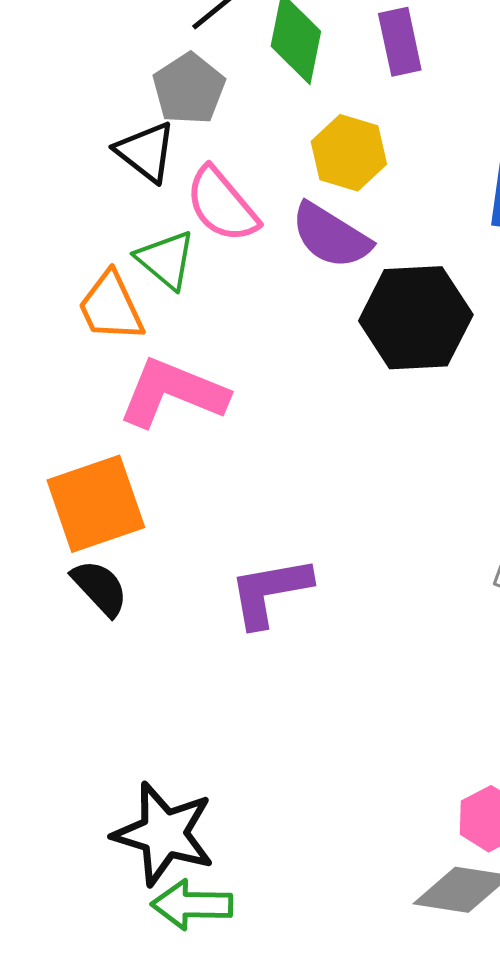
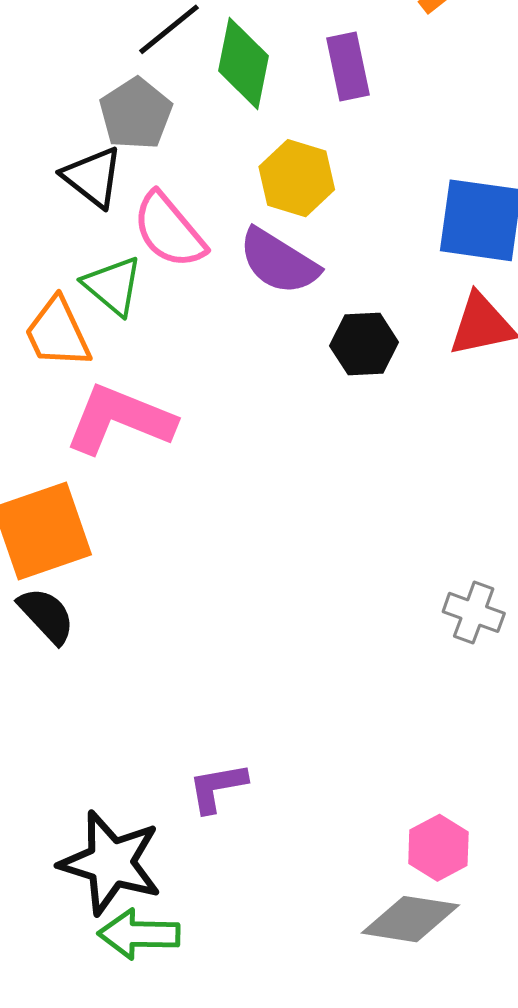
black hexagon: (416, 318) -> (364, 344), size x0.6
purple L-shape: (270, 592) -> (217, 787), moved, size x0.7

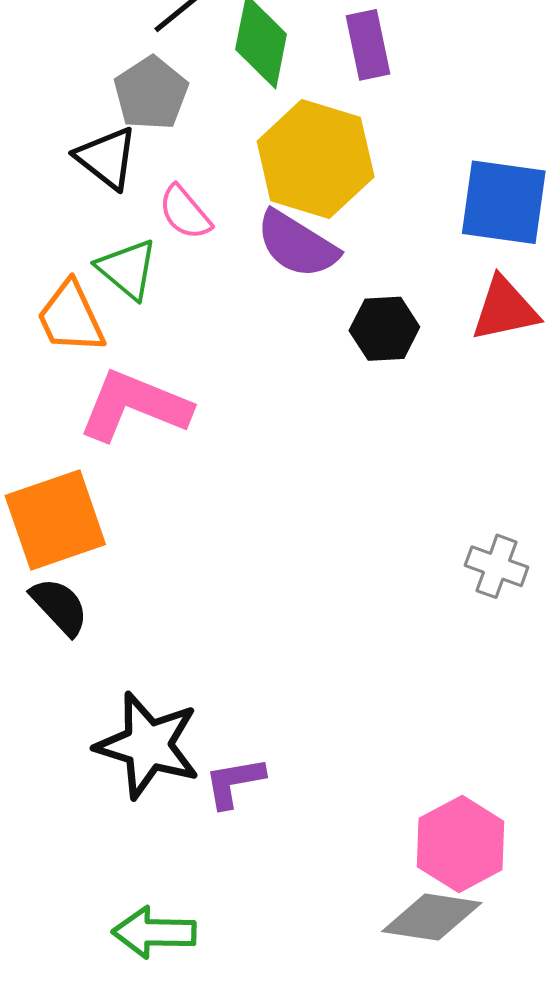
yellow hexagon: (297, 178) -> (316, 159), size x1.5
pink semicircle: (169, 230) -> (185, 213), size x0.7
gray cross: (474, 612) -> (497, 566), moved
pink hexagon: (438, 848) -> (461, 844), size x1.4
black star: (111, 863) -> (148, 745), moved

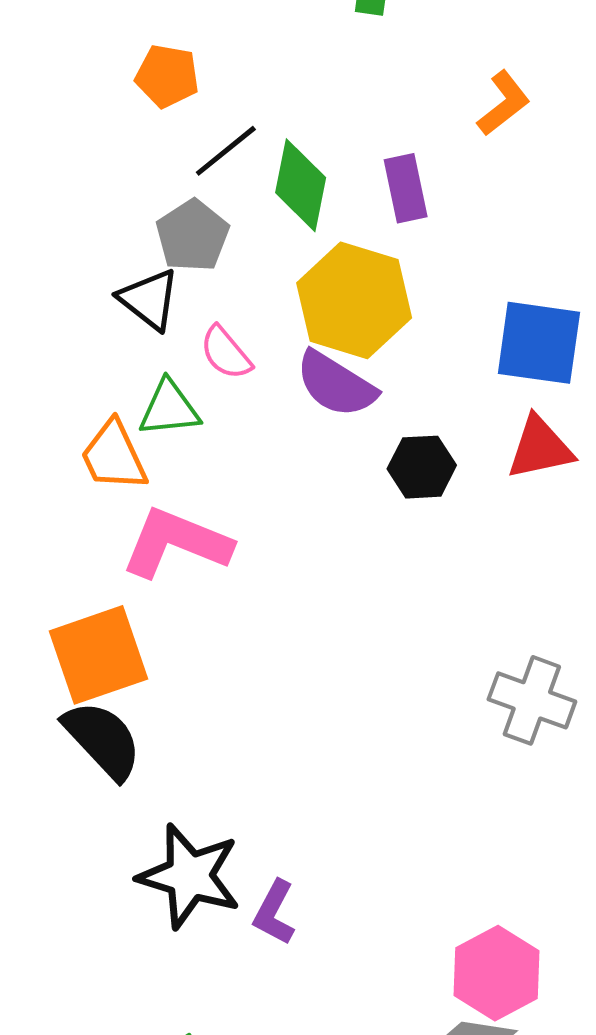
green triangle: (127, 269) -> (169, 408), turned -46
gray cross: (497, 566) -> (532, 700), size x1.4
black semicircle: (59, 606) -> (103, 740), size x1.4
purple L-shape: (234, 782) -> (274, 913), turned -52

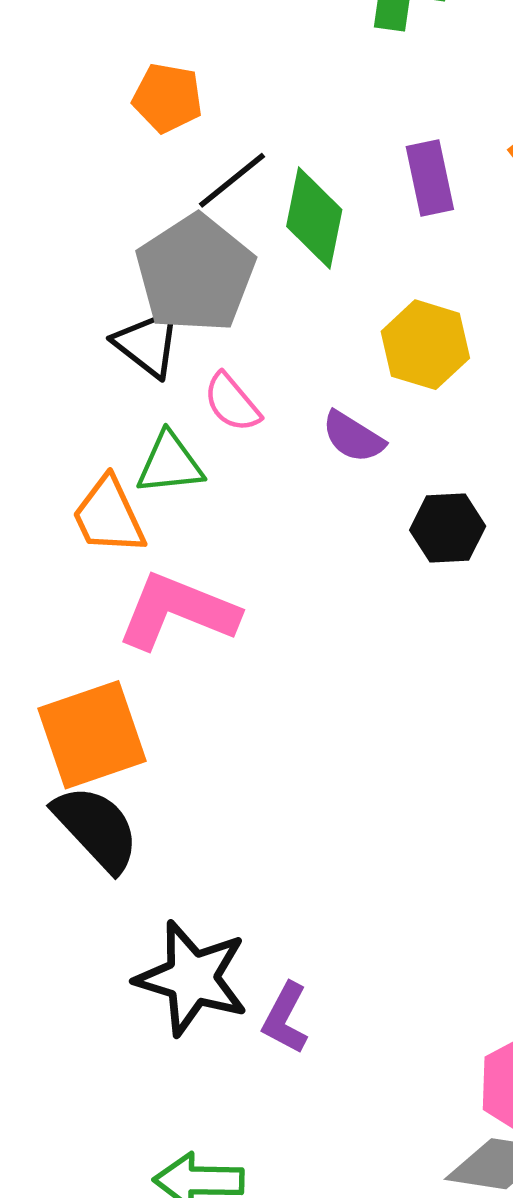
purple rectangle: (406, 188) -> (430, 178), moved
gray pentagon: (192, 236) -> (195, 274), size x1.5
yellow hexagon: (354, 300) -> (425, 345), moved, size x0.7
purple semicircle: (336, 384) -> (353, 437), size x0.7

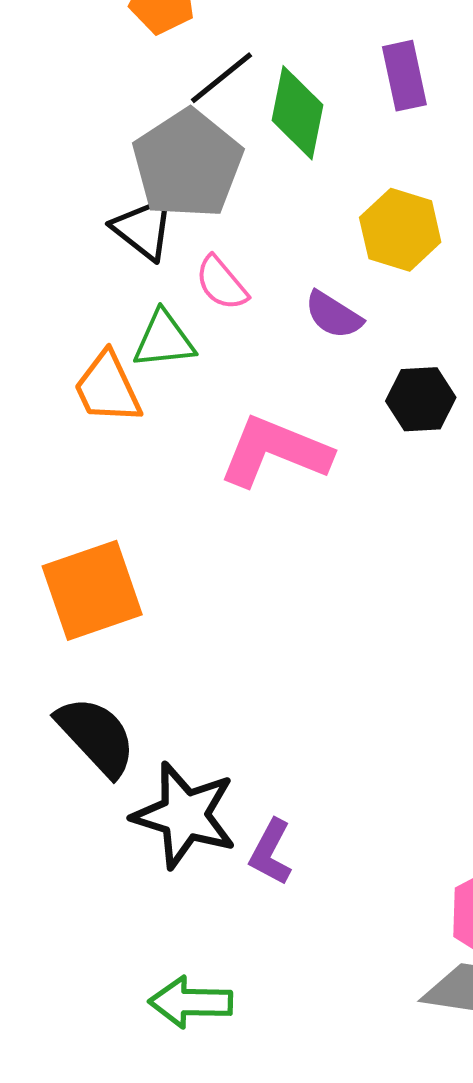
pink L-shape: (178, 611) -> (275, 452), moved
black semicircle: (96, 828) -> (96, 736), moved

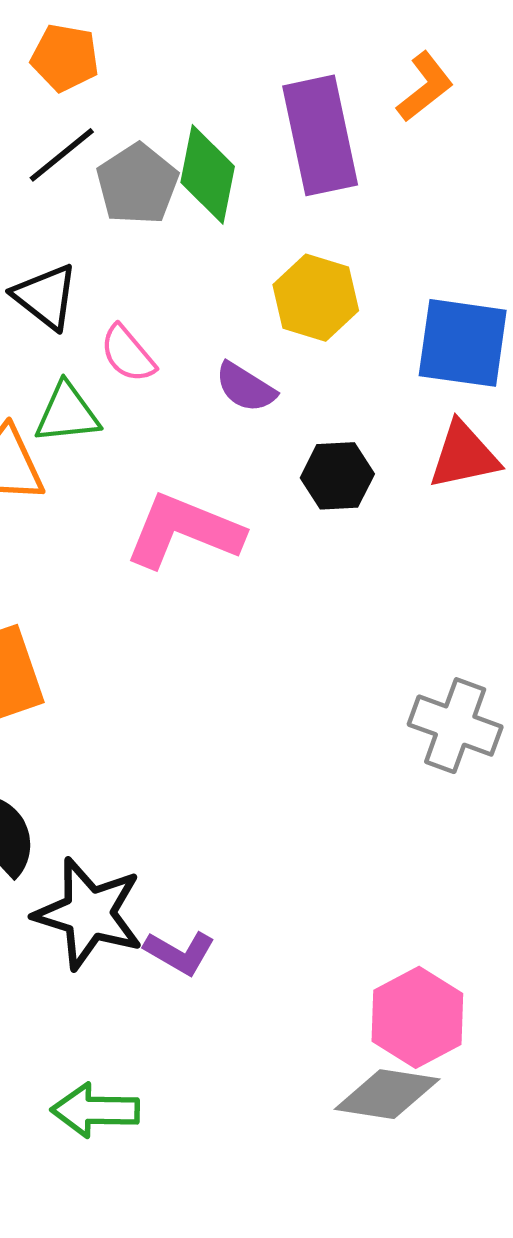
purple rectangle: (404, 76) -> (320, 135), size x1.6
black line: (222, 78) -> (62, 155), moved
gray pentagon: (188, 164) -> (137, 184), moved, size x0.7
purple L-shape: (271, 852) -> (180, 953), turned -88

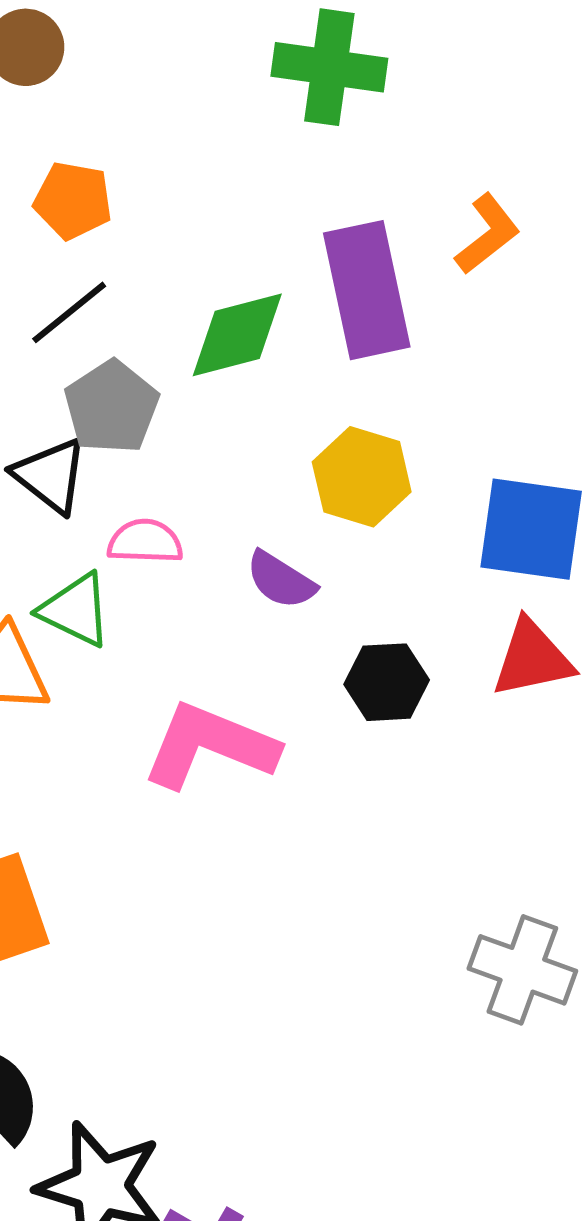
green diamond: (208, 174) -> (237, 335), turned 64
gray pentagon: (137, 184) -> (112, 407), moved
pink semicircle: (128, 354) -> (145, 542), turned 132
green triangle: (67, 413) -> (75, 610), turned 32

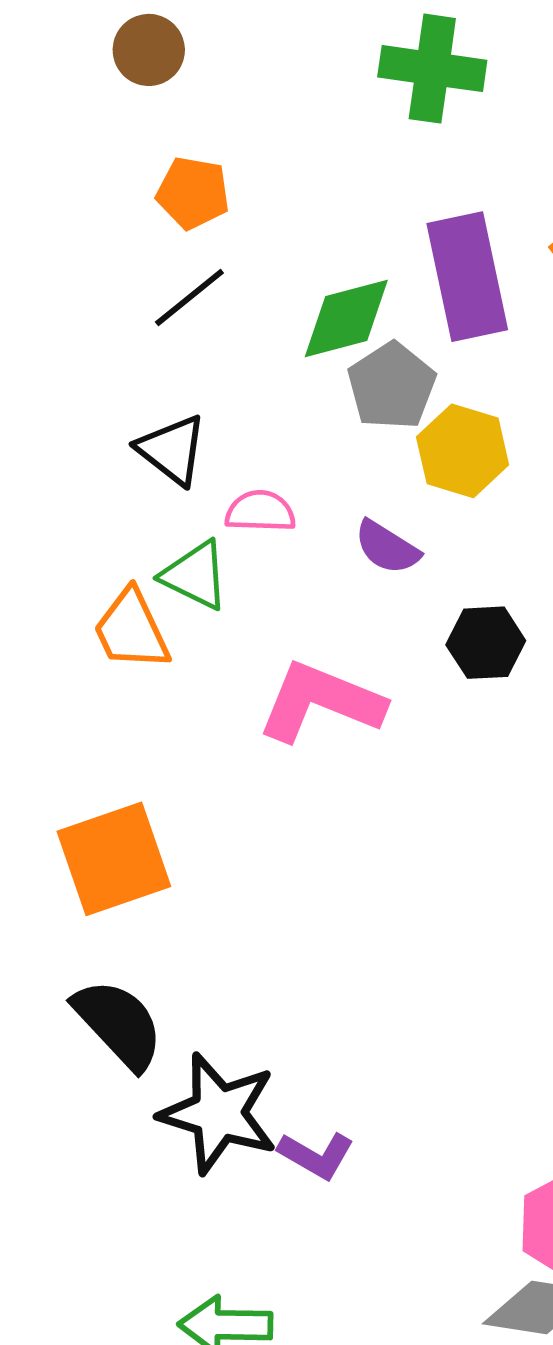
gray pentagon: (112, 407) -> (392, 386), moved

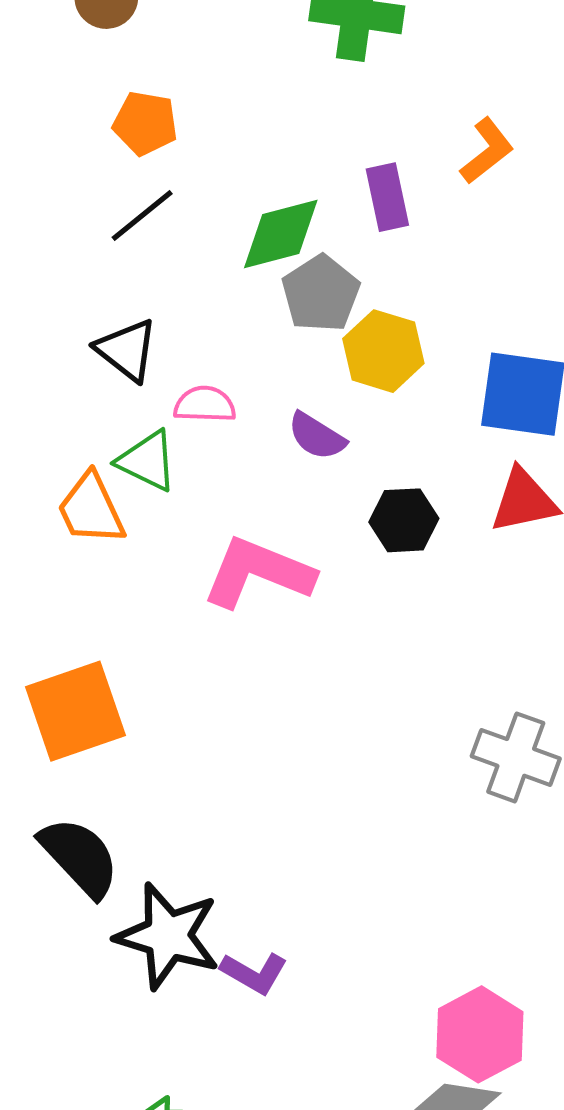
purple rectangle: (467, 277) -> (387, 197), size x0.6

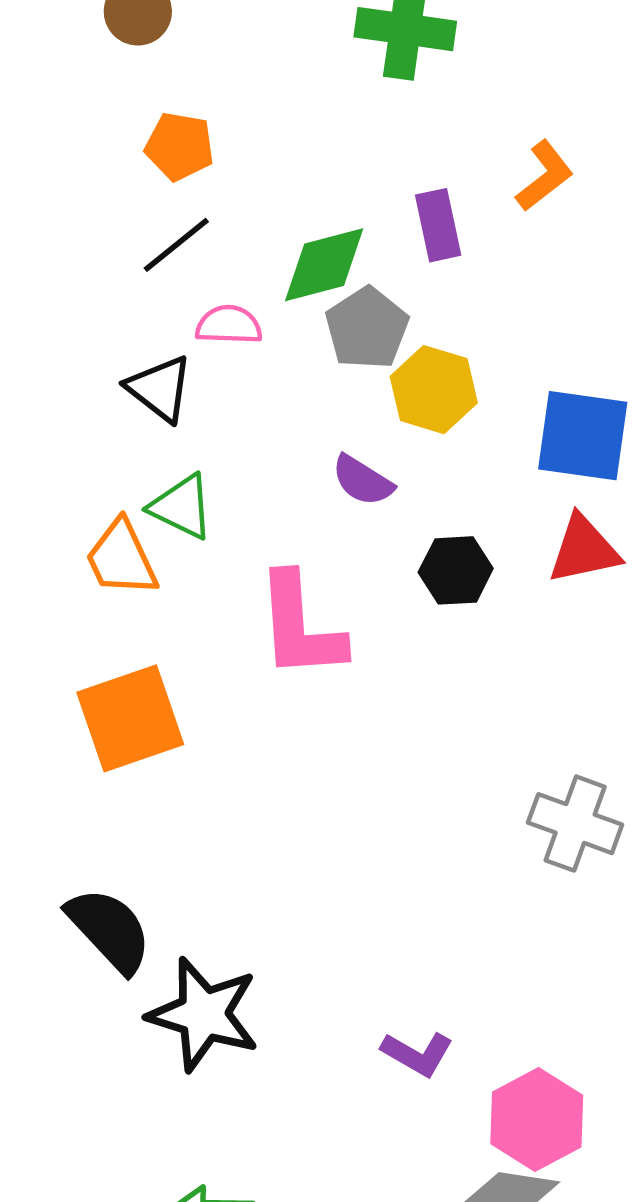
pink semicircle: (205, 404) -> (229, 325), moved
pink L-shape: (258, 573) -> (300, 626), turned -116
orange square: (75, 711) -> (130, 718), moved
purple L-shape: (254, 973) -> (417, 1054), moved

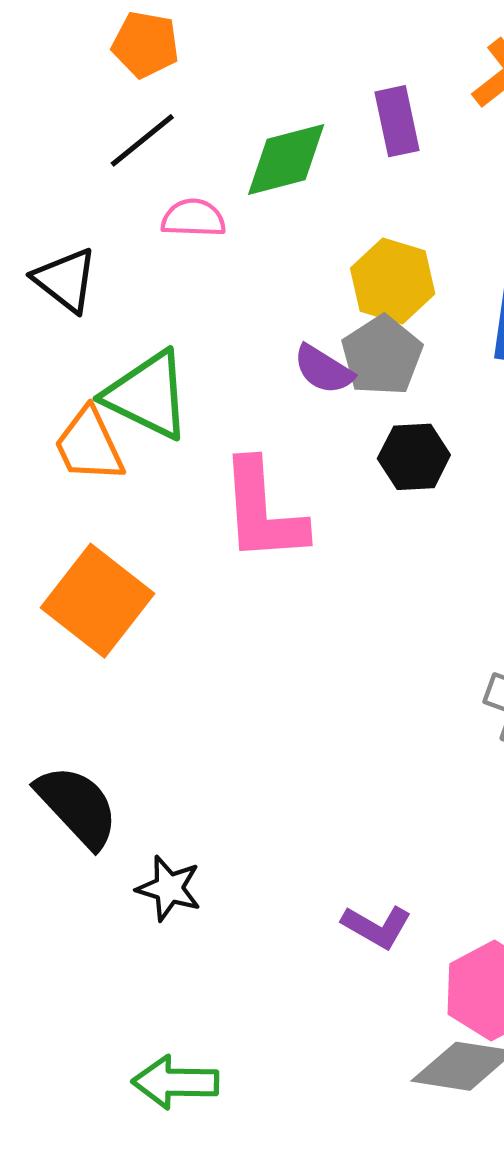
gray pentagon: (367, 328) -> (382, 356), moved
black triangle: (160, 389) -> (66, 280), moved
green triangle: (182, 507) -> (148, 395), size x1.4
orange square: (130, 718) -> (98, 601), turned -33
black star: (204, 1014) -> (169, 888), size x0.6

